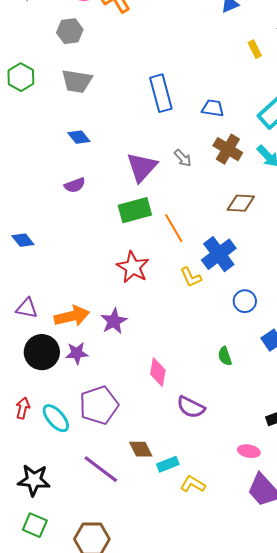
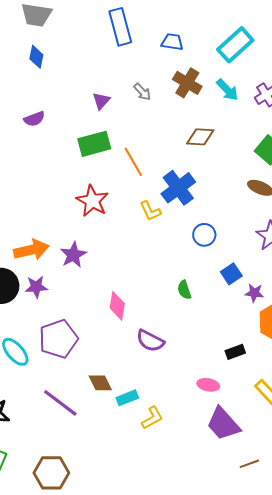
blue diamond: (79, 137) -> (36, 57), moved, turned 50
purple triangle: (142, 167) -> (101, 101), size x0.6
yellow L-shape: (193, 484) -> (152, 418), turned 120

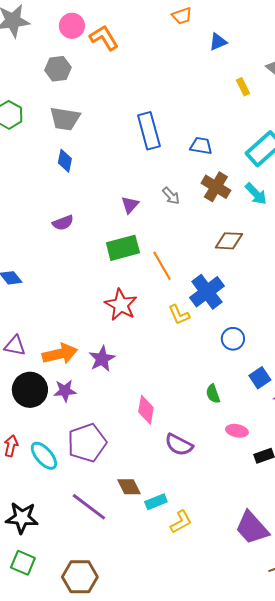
pink ellipse: (208, 385) -> (237, 431), moved

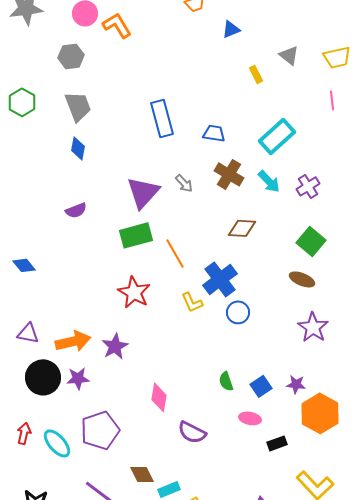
gray trapezoid: (65, 119) -> (78, 106), turned -120
purple triangle: (130, 205) -> (143, 192), size x1.8
blue circle: (233, 339) -> (238, 312), moved
blue square: (260, 378) -> (261, 386), moved

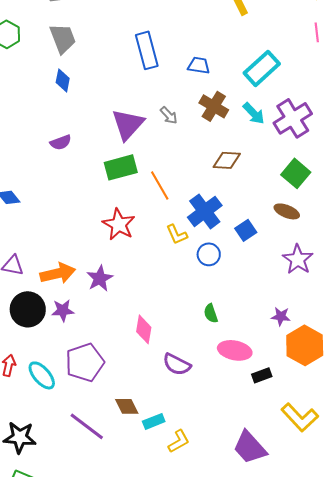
purple cross: (308, 186) -> (293, 118), size x1.6
blue circle: (238, 312) -> (209, 254), moved
blue square: (261, 386) -> (246, 230), moved
pink ellipse: (250, 418) -> (235, 350), size x1.5

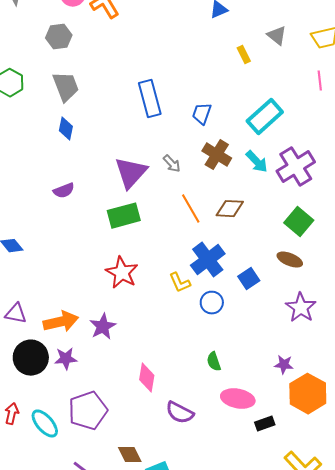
blue trapezoid: (199, 65) -> (202, 114), turned -80
orange line: (160, 185) -> (191, 209), moved

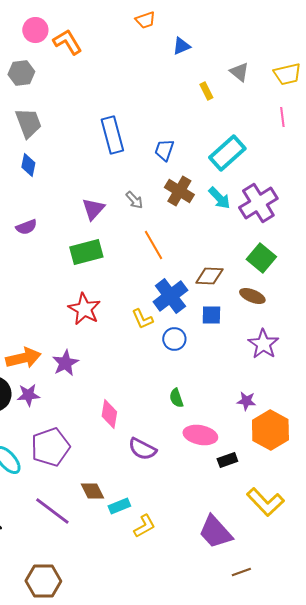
purple triangle: (131, 173) -> (93, 209), size x0.7
brown diamond: (230, 209) -> (209, 276), moved
blue square: (249, 279) -> (211, 315), turned 35

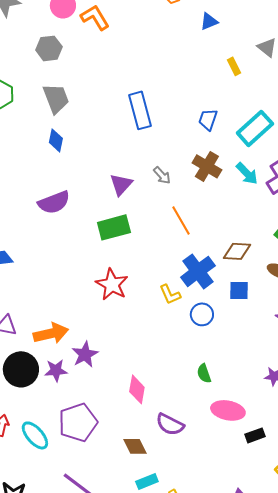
blue trapezoid: (164, 150) -> (208, 119), moved
purple semicircle: (26, 227) -> (54, 202), size x1.5
purple star: (65, 363) -> (85, 354), moved
brown diamond: (92, 491) -> (135, 446), moved

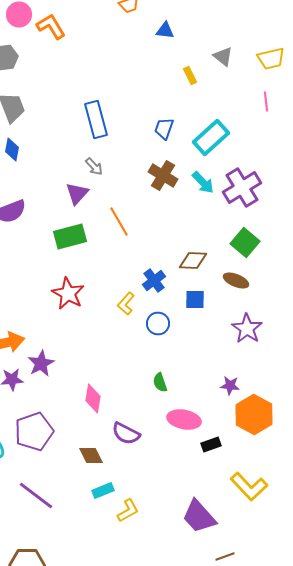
blue triangle: (209, 21) -> (165, 30), turned 30
gray arrow: (162, 175) -> (94, 166), moved
orange line: (181, 220) -> (119, 222), moved
blue cross: (198, 271) -> (154, 280), size x0.7
yellow L-shape: (170, 294) -> (126, 304), turned 65

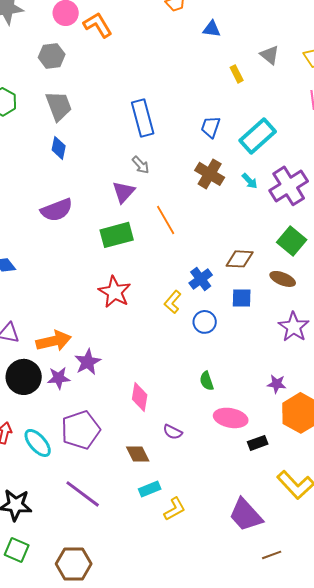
cyan arrow: (203, 182) -> (250, 181), size x0.7
purple semicircle: (126, 434) -> (173, 432), size x0.7

